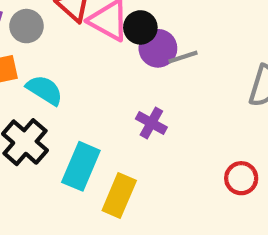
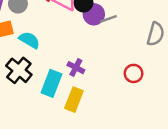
purple cross: (151, 123) -> (76, 68), moved
red circle: (241, 178) -> (134, 73), moved

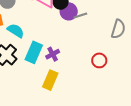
purple cross: (76, 68) -> (53, 54), turned 32
cyan rectangle: (51, 83) -> (34, 52), moved

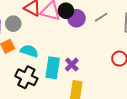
gray line: (80, 16) -> (101, 17), moved

